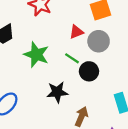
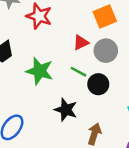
black star: (57, 92) -> (66, 110), turned 30

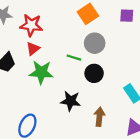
red triangle: (81, 43) -> (33, 49), moved
green line: (79, 72) -> (74, 58), moved

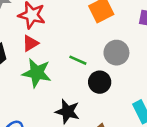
gray circle: (95, 43) -> (116, 53), moved

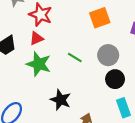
black circle: (100, 82) -> (115, 79), moved

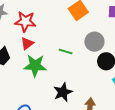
black star: (61, 100) -> (63, 92), turned -30

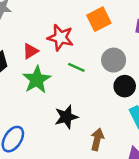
red star: (25, 21) -> (60, 38), moved
green star: (35, 66) -> (37, 80), turned 30

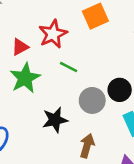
red star: (60, 38) -> (53, 34), turned 30
gray circle: (114, 60) -> (92, 100), moved

